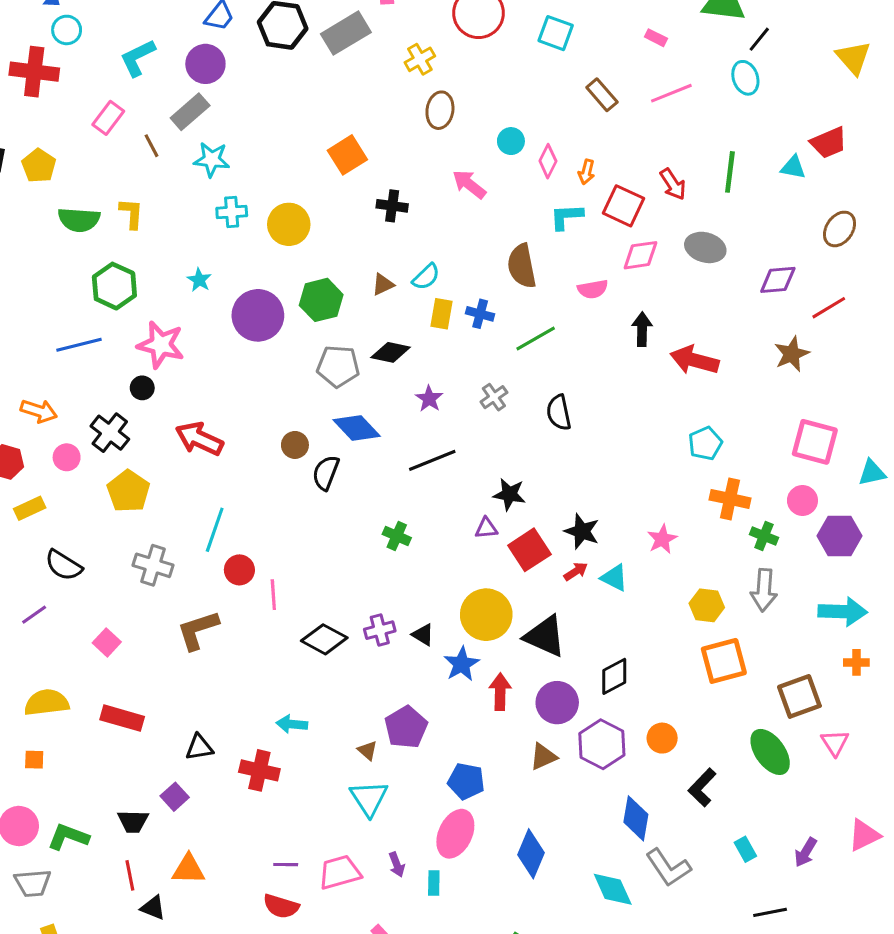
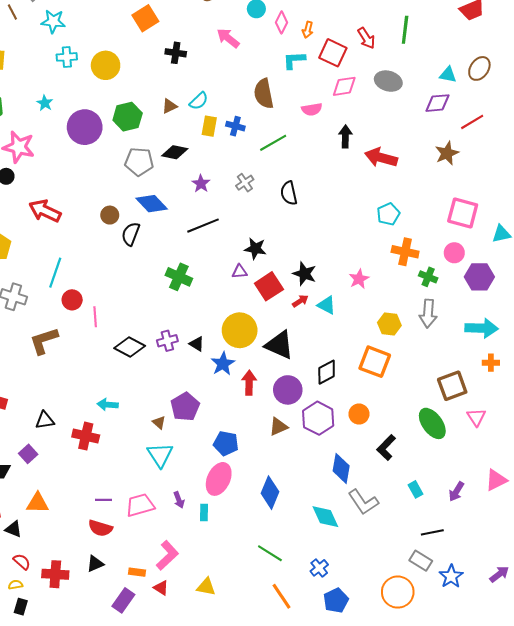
cyan triangle: (793, 167) -> (448, 75), moved
green cross: (397, 536) -> (179, 277), size x1.4
orange square: (724, 661) -> (375, 362), moved, turned 36

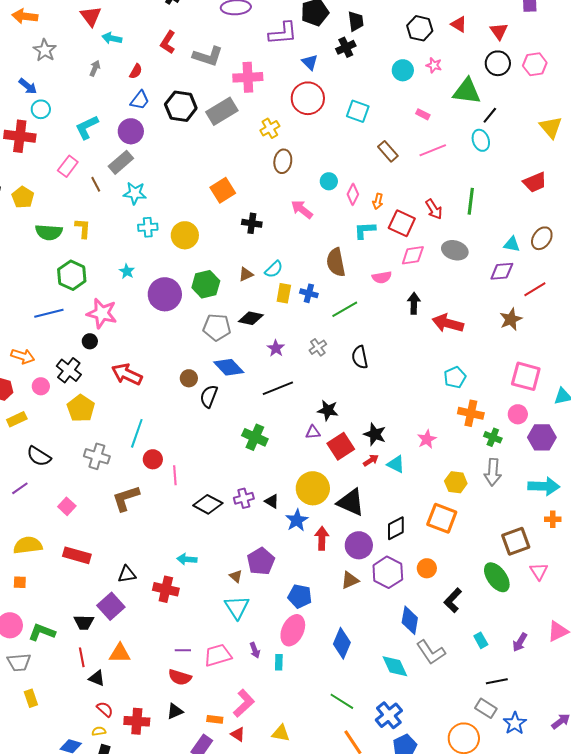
purple square: (28, 454) -> (111, 606), size x1.5
blue cross: (319, 568) -> (389, 715), size x1.5

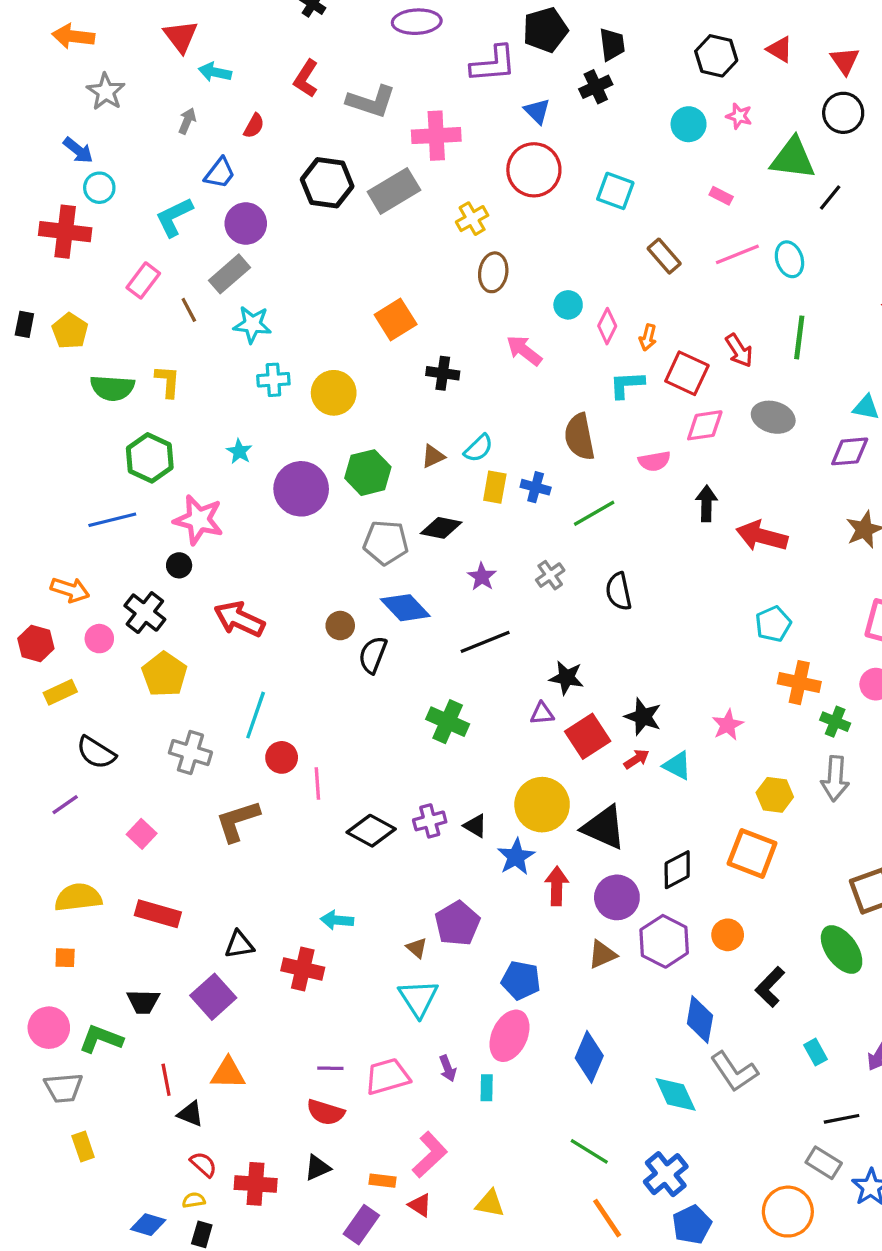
blue trapezoid: (140, 100) -> (220, 173), moved
cyan ellipse: (481, 140) -> (789, 259), moved
black trapezoid: (84, 622) -> (143, 1002), moved

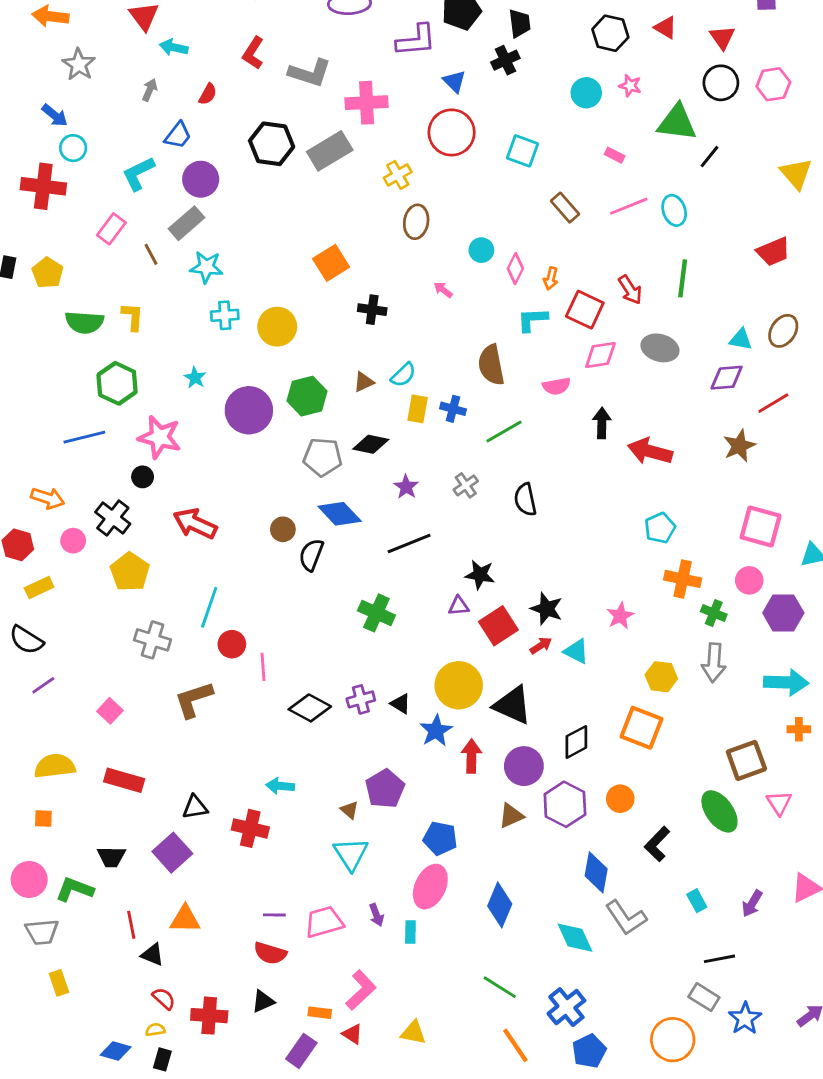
pink arrow: (524, 350) -> (443, 290), size x0.6
black semicircle: (96, 753) -> (26, 640), moved

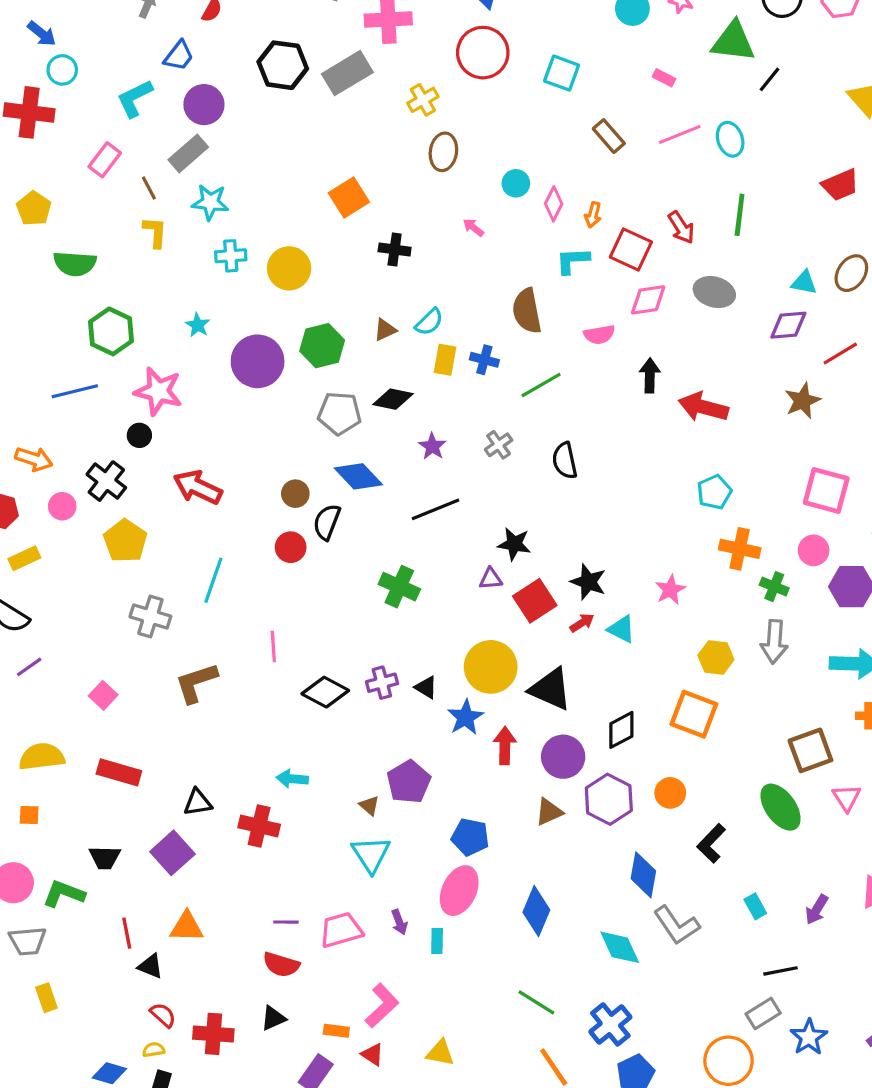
yellow L-shape: (133, 317) -> (155, 232), moved
red circle: (232, 644) -> (291, 547), moved
gray rectangle: (704, 997) -> (763, 1013), turned -64

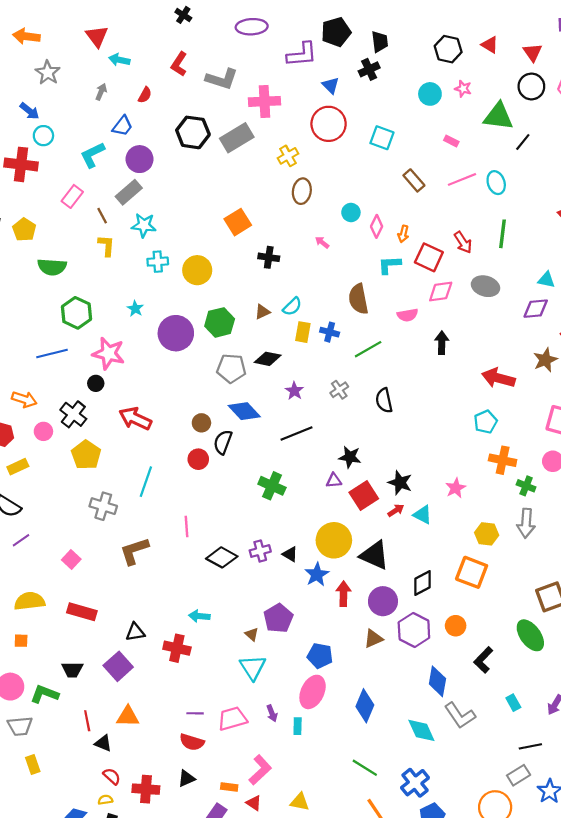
red arrow: (703, 407) -> (498, 378), moved

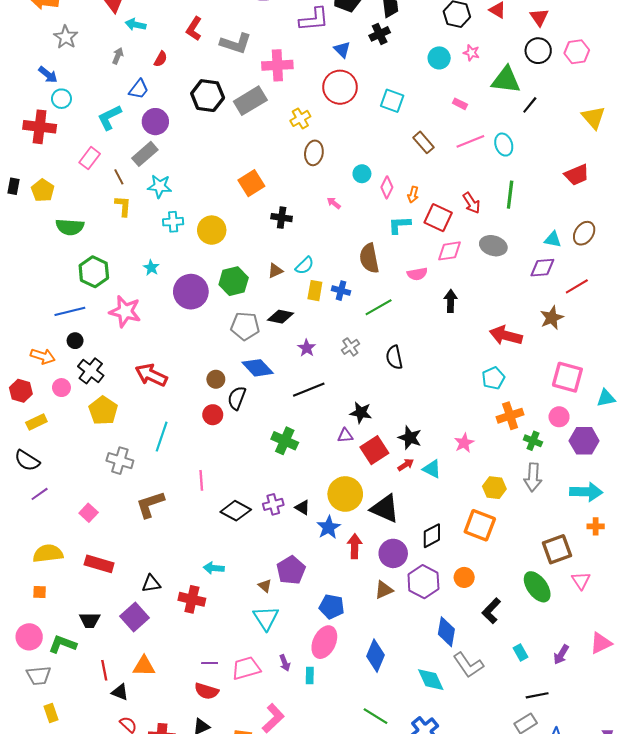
black circle: (96, 383) -> (75, 341), moved
orange cross: (503, 460) -> (510, 416), turned -30

